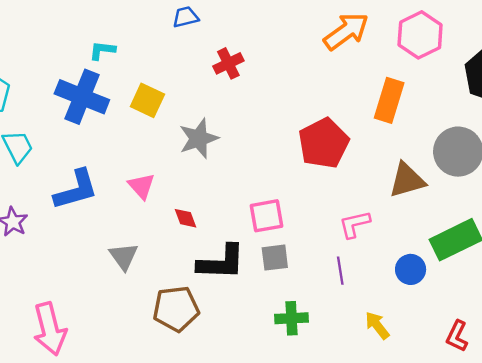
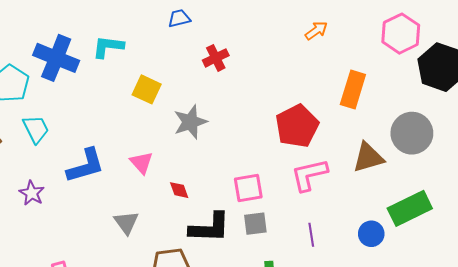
orange arrow: (346, 31) -> (316, 30), size x0.6
pink hexagon: (420, 35) -> (401, 34), moved
cyan L-shape: (102, 50) -> (108, 47), size x1.4
blue cross: (82, 97) -> (56, 58), moved
pink L-shape: (355, 224) -> (309, 175), moved, size x1.4

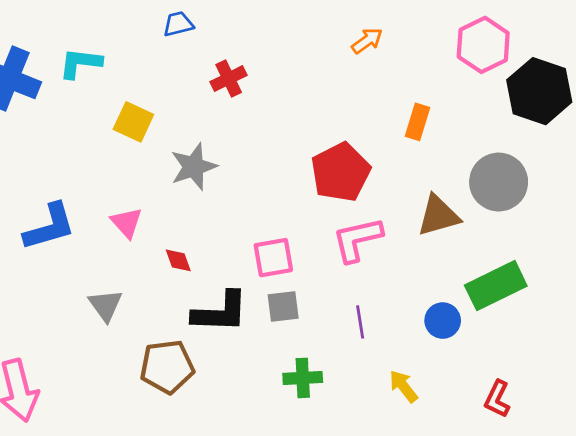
orange rectangle: (353, 89) -> (417, 122), size x0.7

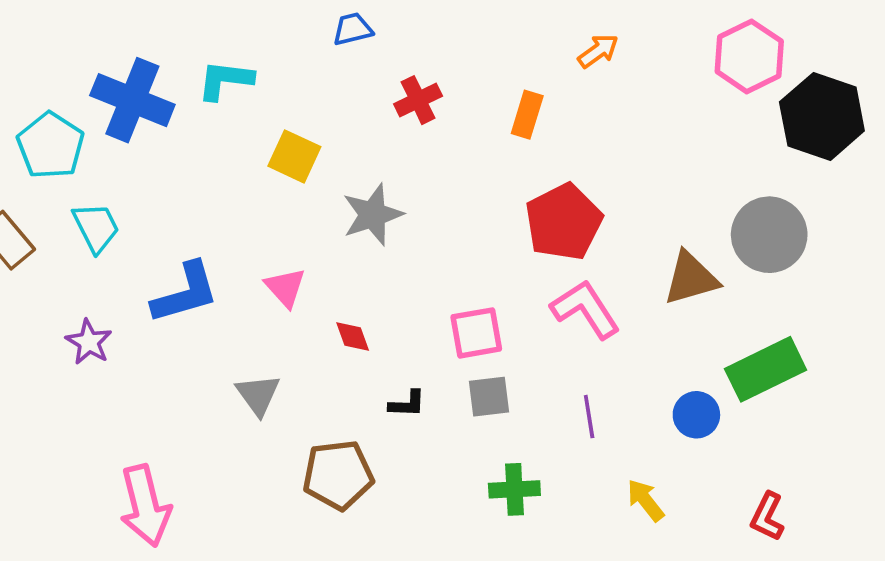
orange rectangle: (417, 122) -> (527, 115), moved
pink L-shape: (357, 239) -> (585, 309), turned 70
black L-shape: (220, 312) -> (407, 404), size x0.5

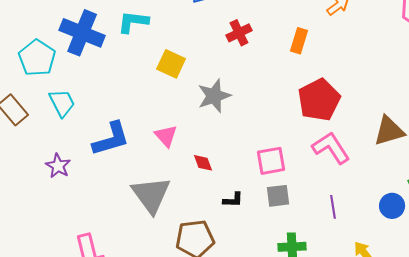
gray triangle: (258, 395) -> (151, 195), size x1.6

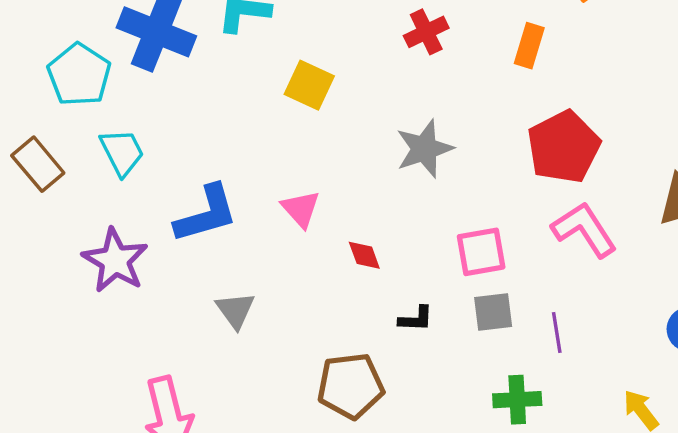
gray star: (214, 96) -> (424, 149), moved
purple star: (58, 166) -> (115, 260), size x1.5
gray triangle: (151, 195) -> (235, 310), moved, size x0.6
purple line: (333, 207) -> (557, 333), moved

